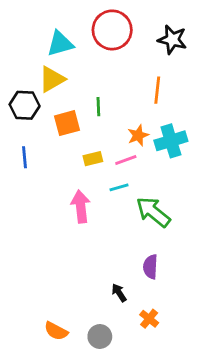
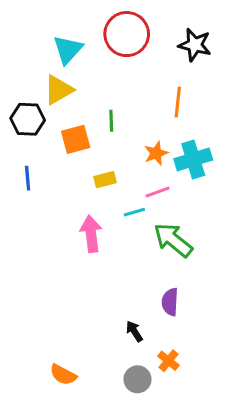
cyan triangle: (60, 44) -> (68, 50), turned -32
pink line: (126, 160) -> (158, 192), moved
gray circle: (100, 336) -> (137, 379), moved

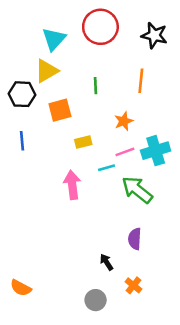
green line: (111, 121) -> (96, 86), moved
cyan cross: (193, 159) -> (156, 151), moved
orange semicircle: (63, 375) -> (21, 288), moved
gray circle: (137, 379) -> (96, 300), moved

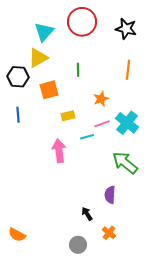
orange line: (141, 81) -> (128, 70), moved
cyan cross: (156, 151) -> (127, 123), turned -35
green arrow: (137, 190) -> (125, 163), moved

